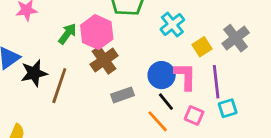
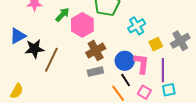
green arrow: (67, 34) -> (62, 15), moved
brown cross: (104, 60) -> (96, 51), moved

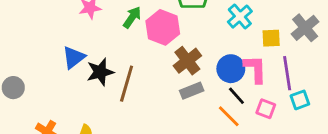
yellow square: (156, 44) -> (271, 38), turned 32

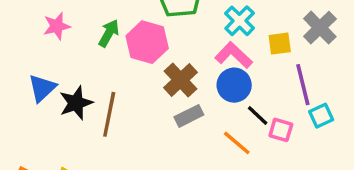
pink L-shape: (255, 69) -> (234, 55), moved, turned -40
black line: (236, 96) -> (258, 115), moved

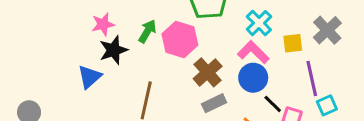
black star: (76, 103) -> (113, 50), moved

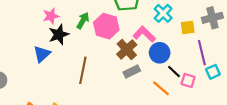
gray cross: (327, 30) -> (212, 18), turned 30
pink L-shape: (253, 52) -> (144, 34), moved

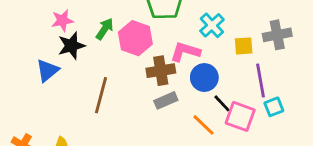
pink L-shape: (144, 34) -> (185, 52), turned -30
brown cross: (127, 49) -> (161, 71), turned 30
pink square: (188, 80) -> (240, 116), size x1.5

